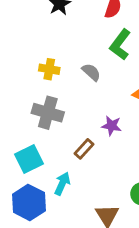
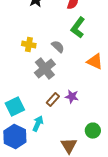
gray cross: (48, 113) -> (45, 69), moved, turned 35
purple star: (112, 126) -> (72, 97), moved

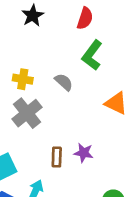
gray cross: (45, 69) -> (27, 113), moved
brown rectangle: (53, 100) -> (57, 157), turned -40

